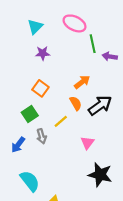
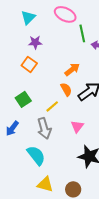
orange square: (40, 88) -> (29, 64), moved
gray arrow: (42, 136) -> (44, 128), moved, size x1.5
cyan semicircle: (30, 181) -> (36, 155), moved

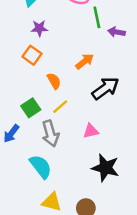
orange semicircle: (66, 89) -> (54, 81), moved
green square: (23, 99) -> (31, 108), moved
pink triangle: (77, 126) -> (91, 131), turned 40

